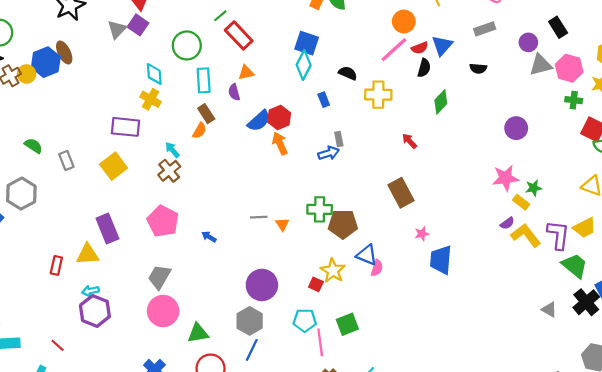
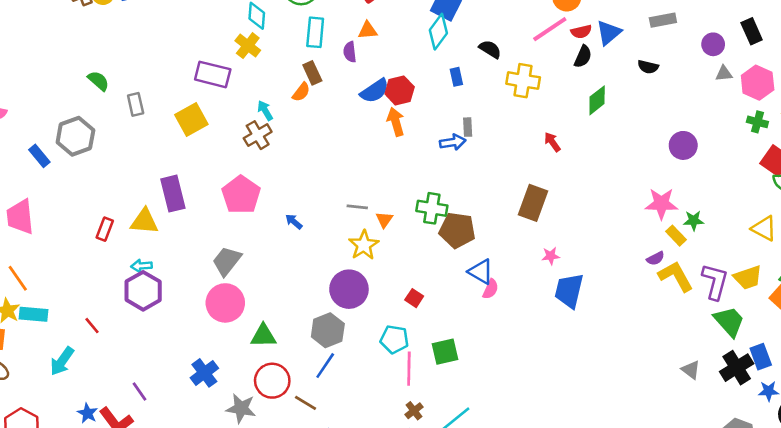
gray triangle: (541, 65) -> (724, 74), size x0.6
brown rectangle: (401, 193) -> (533, 203), turned 40
yellow star: (333, 271) -> (364, 245), moved

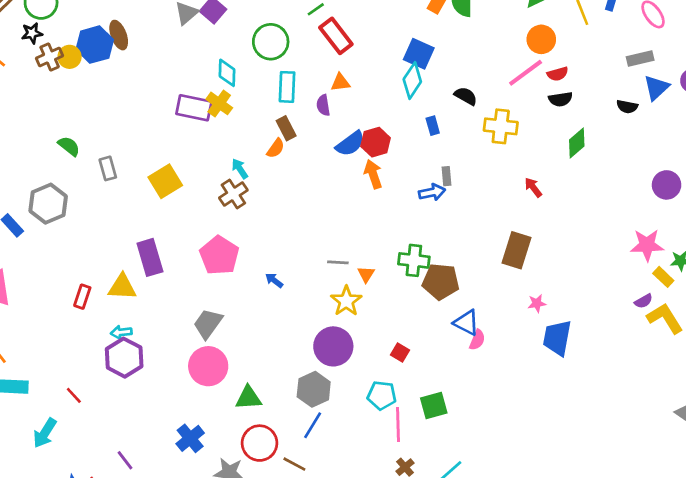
blue triangle: (609, 33) -> (656, 88), moved
black semicircle: (583, 57) -> (560, 99), turned 60
purple rectangle: (213, 74) -> (194, 108), moved

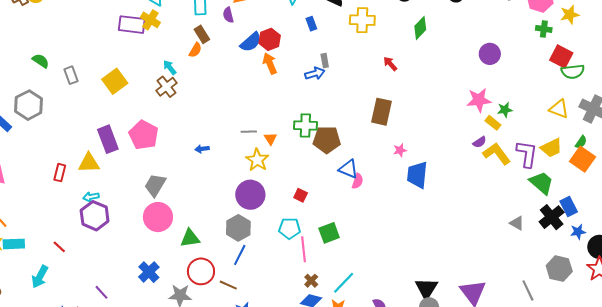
pink pentagon: (219, 255) -> (144, 135), moved
blue arrow: (274, 280) -> (202, 149), turned -40

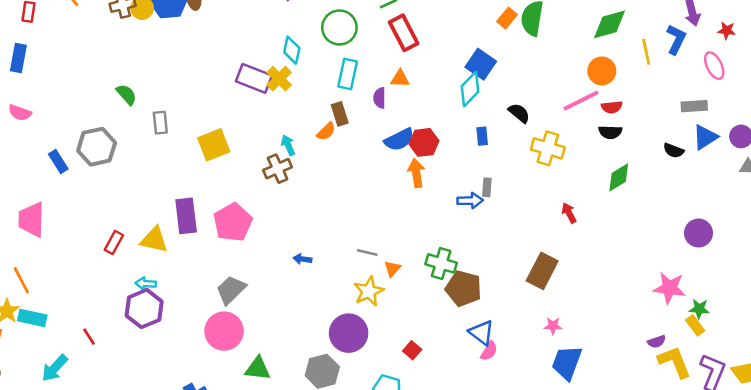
yellow rectangle: (493, 123) -> (695, 325), moved

